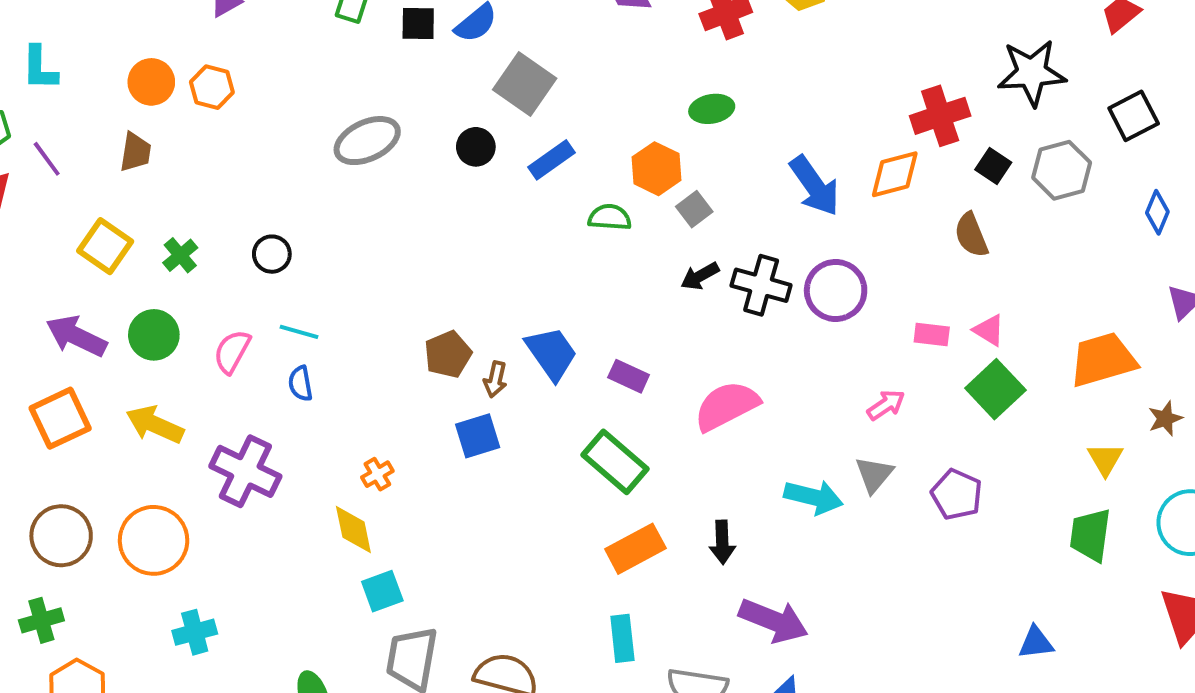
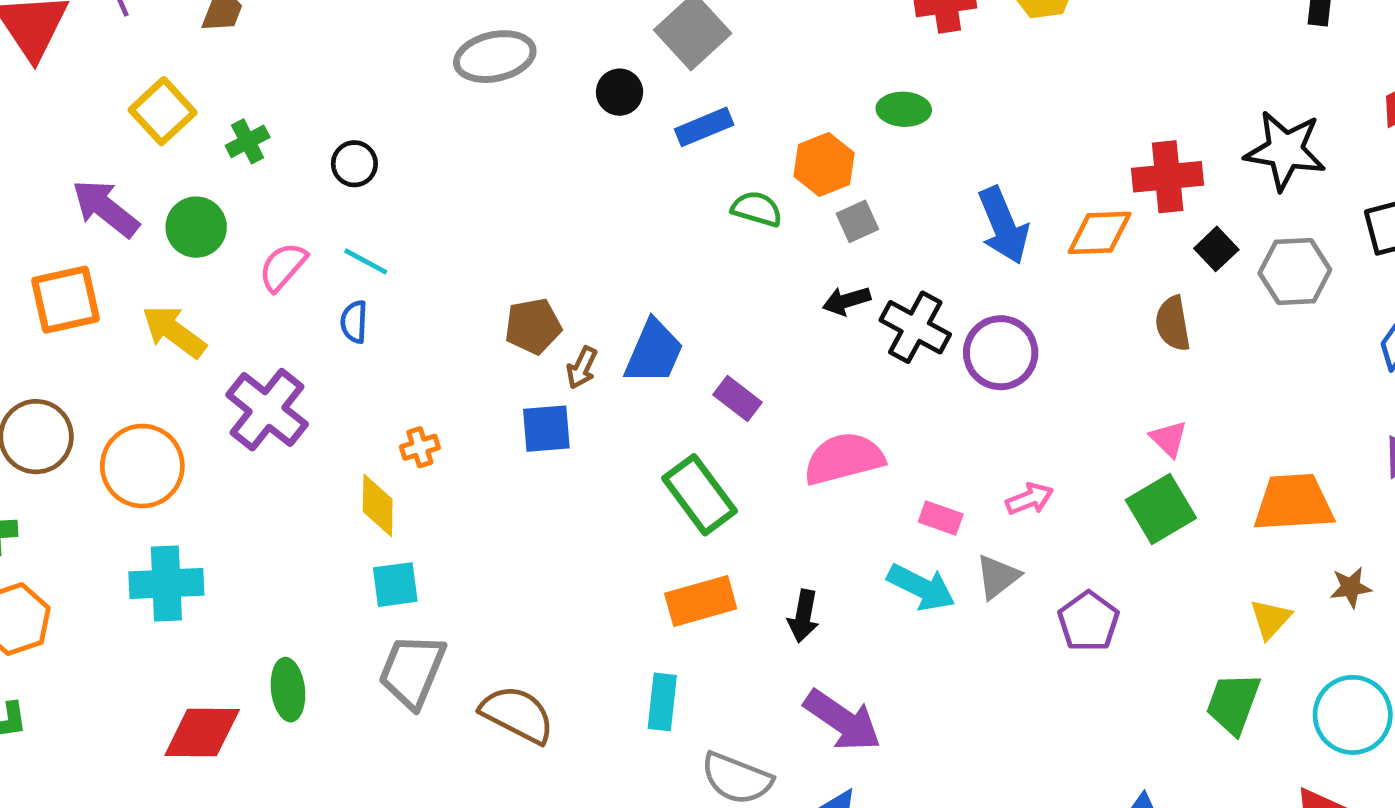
pink rectangle: (932, 334) -> (941, 518), moved
blue trapezoid: (551, 353) -> (654, 352), turned 46
cyan cross: (195, 632) -> (166, 583), size x1.4

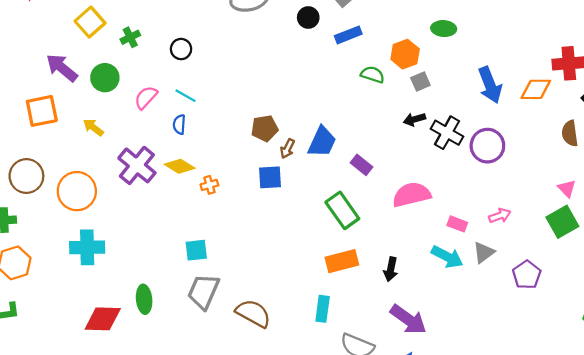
yellow arrow: (174, 332) -> (93, 127), size x0.7
yellow diamond: (378, 505) -> (180, 166), moved, turned -60

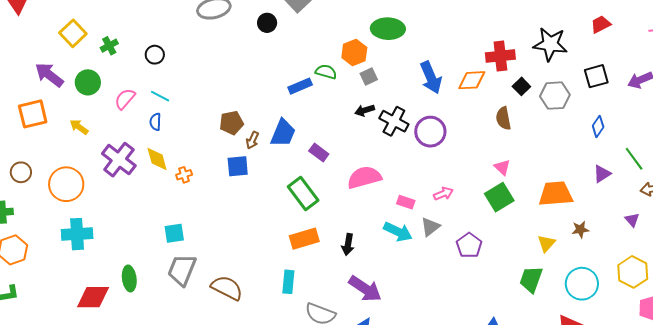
green ellipse: (444, 29) -> (388, 29), size x1.5
blue rectangle: (348, 35) -> (300, 86), moved
yellow diamond: (180, 166) -> (157, 159), turned 44
brown circle: (26, 176) -> (21, 172), size x0.7

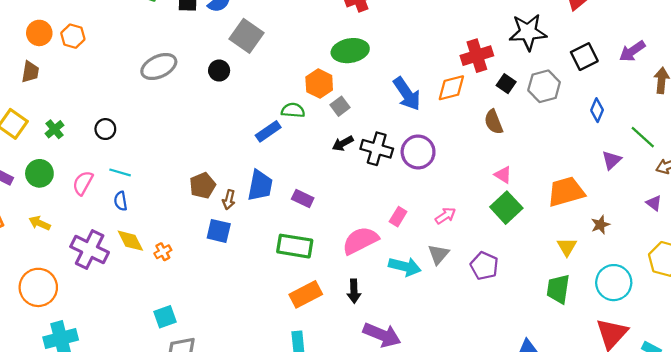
blue square: (238, 166) -> (219, 231), turned 30
pink semicircle: (364, 177) -> (360, 241), moved
green rectangle: (303, 194) -> (295, 246), turned -32
pink rectangle: (406, 202) -> (398, 217), moved, turned -66

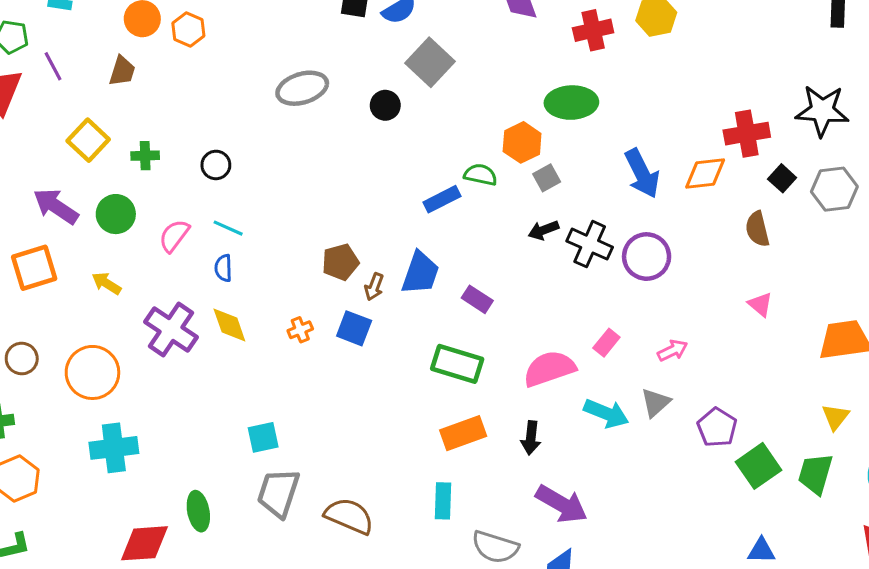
green cross: (55, 129) -> (145, 156), turned 30
green square: (506, 208) -> (758, 466), moved
orange cross: (163, 252) -> (300, 330), moved

